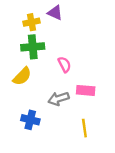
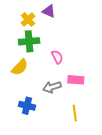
yellow cross: (32, 22) -> (28, 20), turned -32

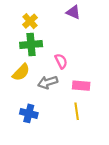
purple triangle: (49, 11) -> (73, 12), moved
gray arrow: (52, 87) -> (48, 82), moved
yellow line: (75, 113) -> (77, 111), moved

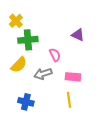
purple triangle: (73, 12) -> (78, 35), moved
yellow cross: (30, 21) -> (16, 21), moved

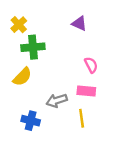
purple triangle: (78, 35) -> (79, 23), moved
pink semicircle: (55, 55) -> (91, 65), moved
gray arrow: (43, 74) -> (57, 100), moved

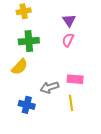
purple triangle: (79, 23) -> (69, 20), turned 32
yellow cross: (19, 25) -> (24, 11), moved, turned 32
pink semicircle: (91, 65) -> (68, 40), moved, turned -128

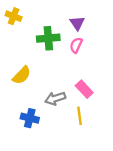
yellow cross: (24, 11) -> (14, 16), moved, turned 32
green cross: (29, 41) -> (48, 38), moved
pink rectangle: (75, 79) -> (84, 89), turned 42

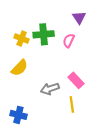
yellow cross: (14, 16) -> (22, 38), moved
purple triangle: (77, 23) -> (79, 18), moved
blue cross: (30, 118) -> (18, 115), moved

